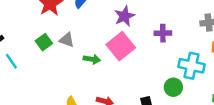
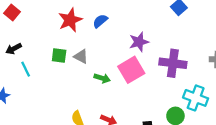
purple cross: (163, 33) -> (173, 63), size x1.6
green square: (44, 42) -> (59, 56), turned 35

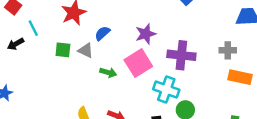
blue semicircle: (100, 21) -> (102, 33), moved
cyan line: (26, 69) -> (33, 28), moved
cyan cross: (196, 98) -> (166, 89), moved

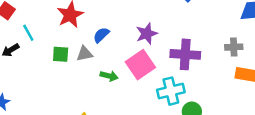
gray triangle: (86, 50) -> (85, 54), turned -35
cyan cross: (166, 89) -> (171, 91), turned -30

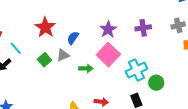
green square: (61, 54) -> (44, 60), turned -32
purple cross: (185, 54) -> (143, 28), moved, size x0.7

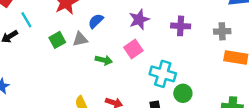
pink square: (108, 55) -> (133, 49), size x0.7
cyan cross: (136, 70) -> (163, 74), turned 30

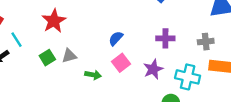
purple star: (139, 19) -> (153, 69), moved
blue semicircle: (96, 21) -> (116, 38), moved
cyan cross: (163, 74) -> (188, 77), moved

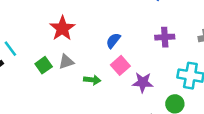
red star: (54, 21) -> (62, 28), moved
purple star: (153, 69) -> (143, 82), moved, turned 30

